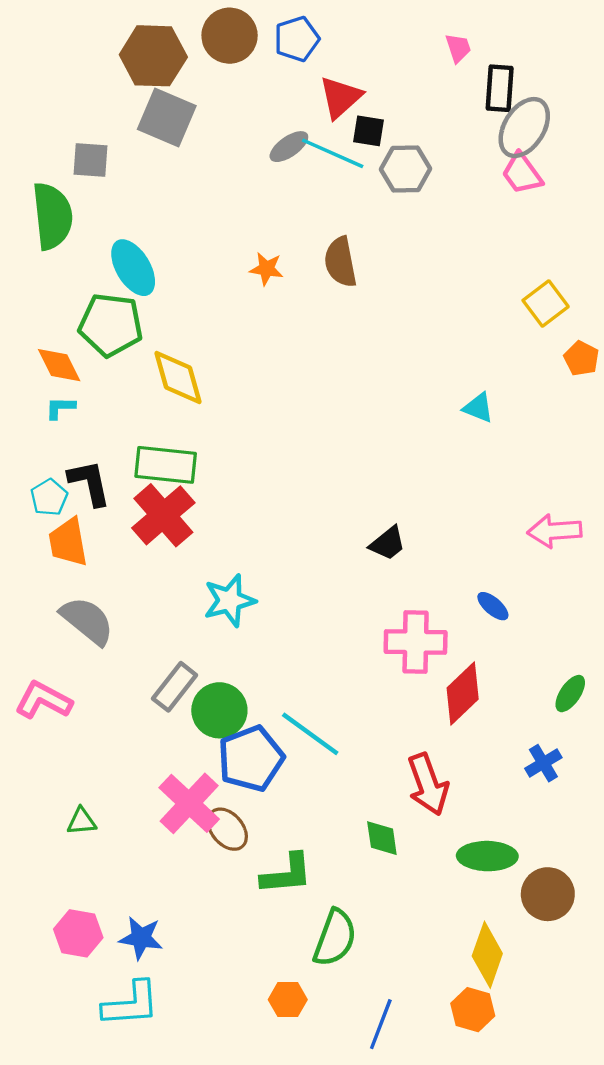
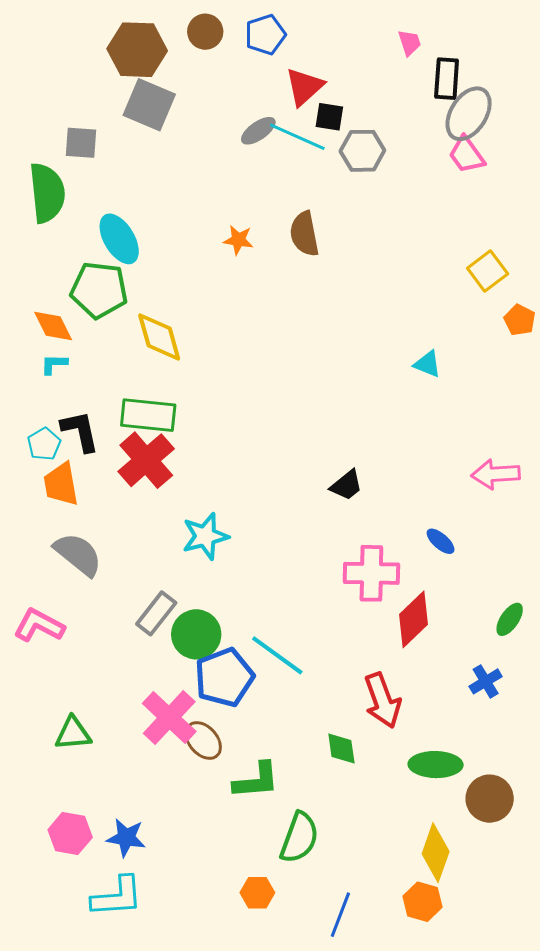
brown circle: (230, 36) -> (205, 32), size x0.7
green triangle: (82, 821) -> (73, 733), size x1.4

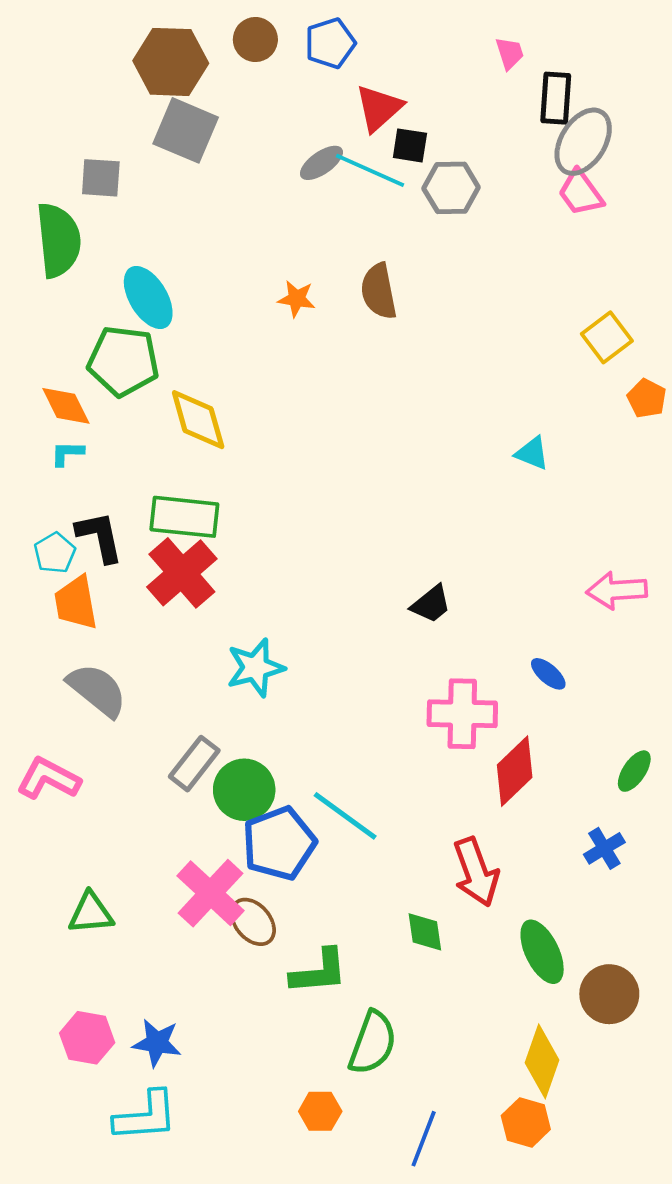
green ellipse: (436, 765) -> (542, 952), turned 63

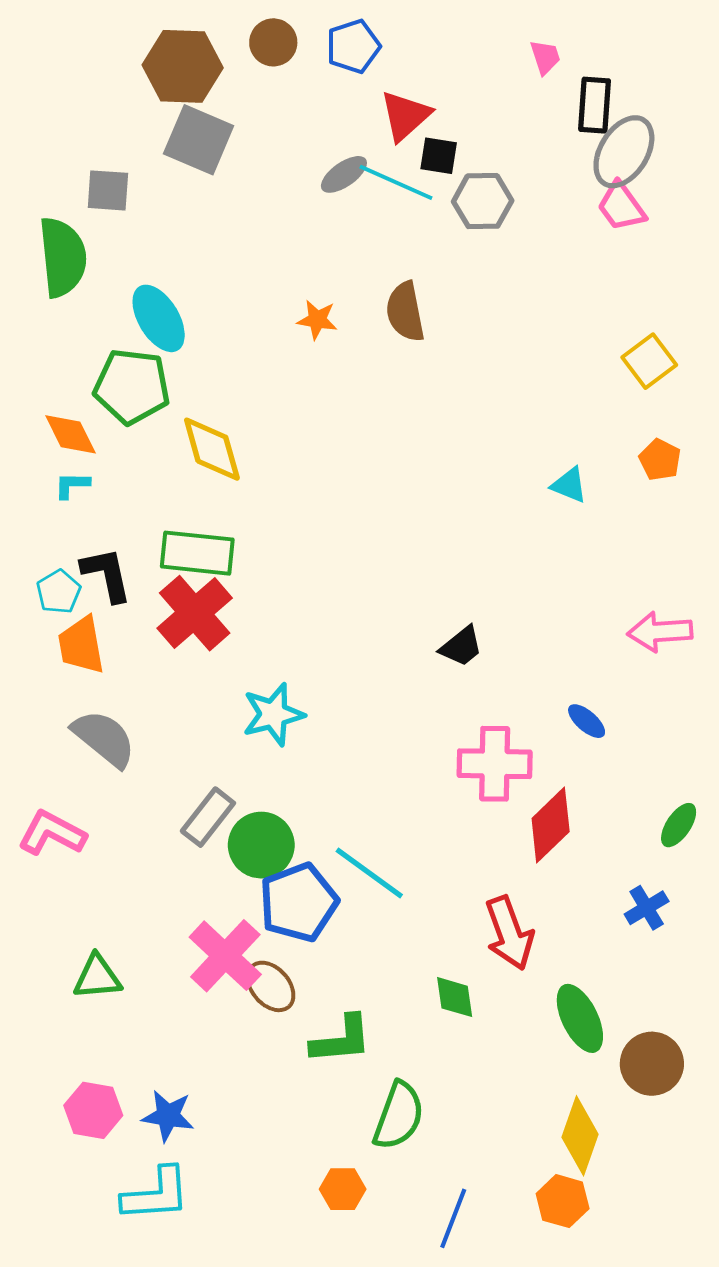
orange pentagon: (647, 398) -> (660, 460), moved

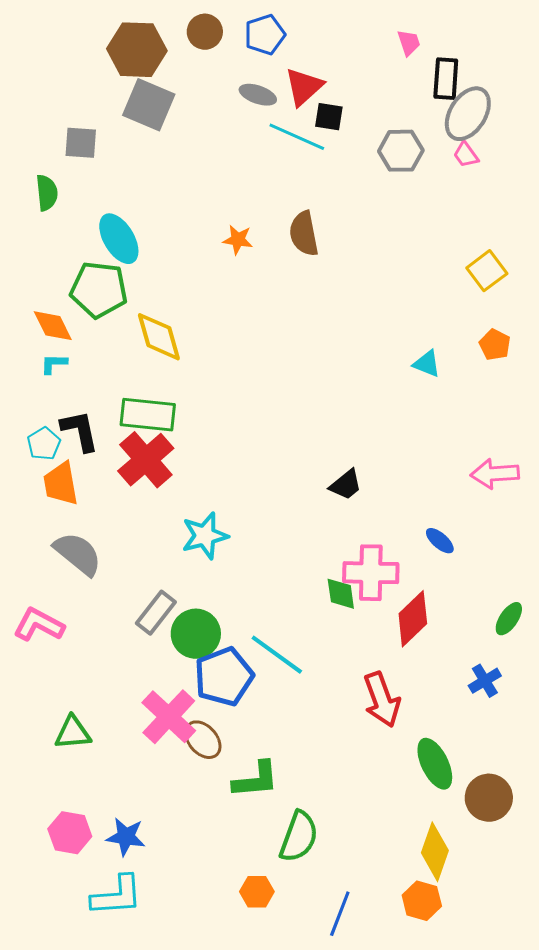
gray ellipse: (344, 174) -> (258, 95), moved, turned 54
gray hexagon: (483, 201) -> (401, 151), moved
pink trapezoid: (621, 206) -> (466, 155), size x0.7
green semicircle: (63, 257) -> (47, 193), size x0.6
green diamond: (455, 997) -> (341, 594), moved

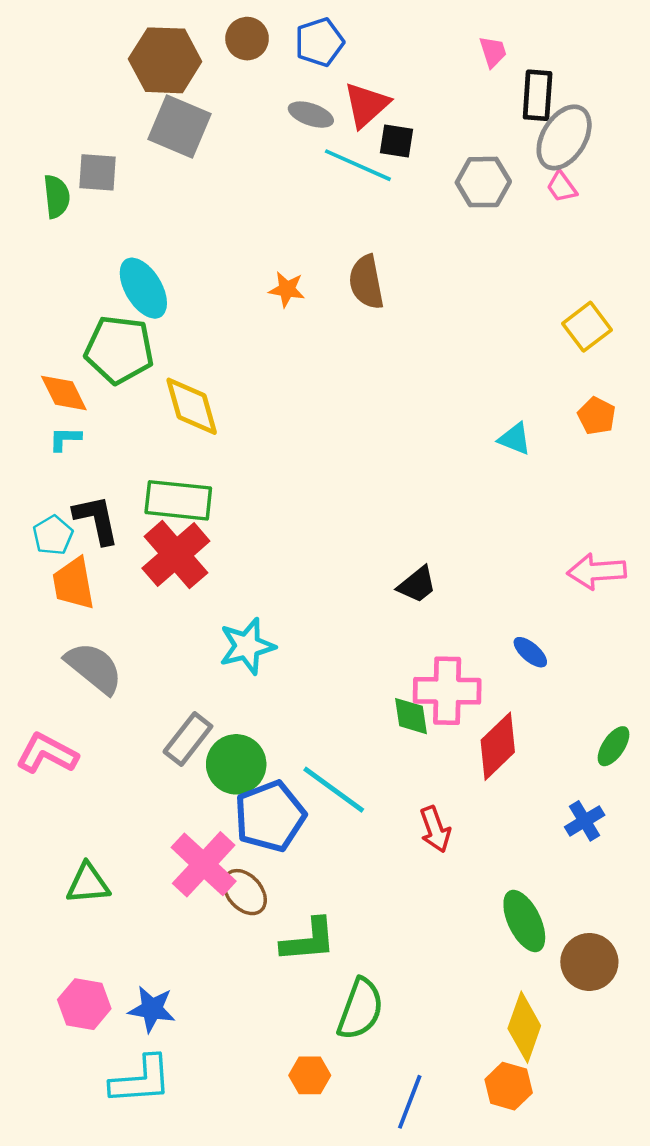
green semicircle: (47, 193) -> (57, 196), moved
red arrow: (382, 700) -> (435, 829), moved, size x0.7

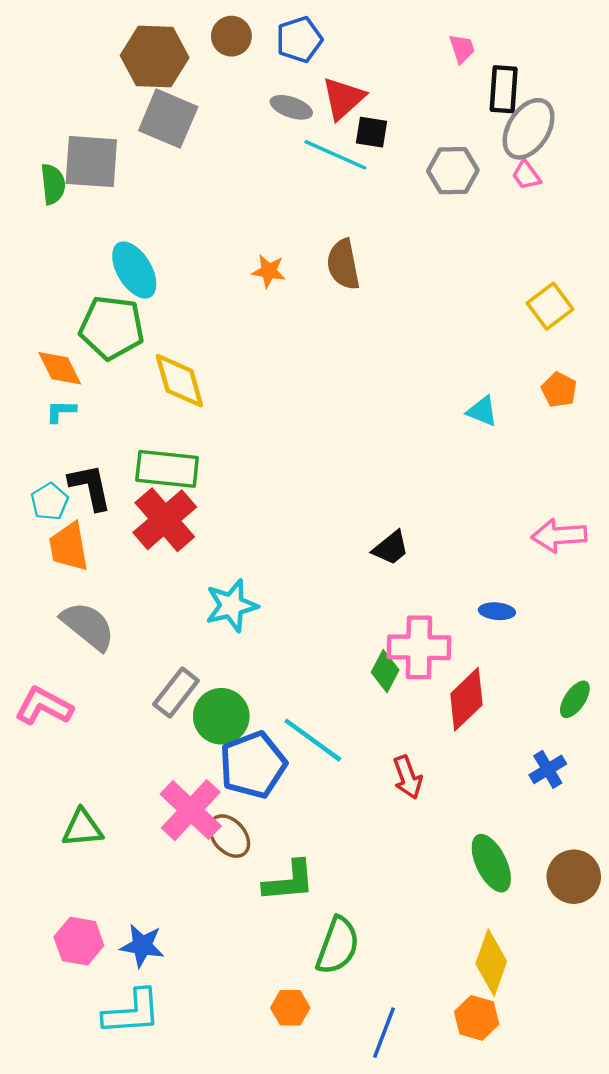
gray square: (98, 172) -> (91, 162), size x1.5
blue ellipse: (530, 652) -> (497, 611), turned -36
green diamond: (411, 716) -> (385, 671), turned 36
brown circle: (589, 962) -> (574, 877), moved

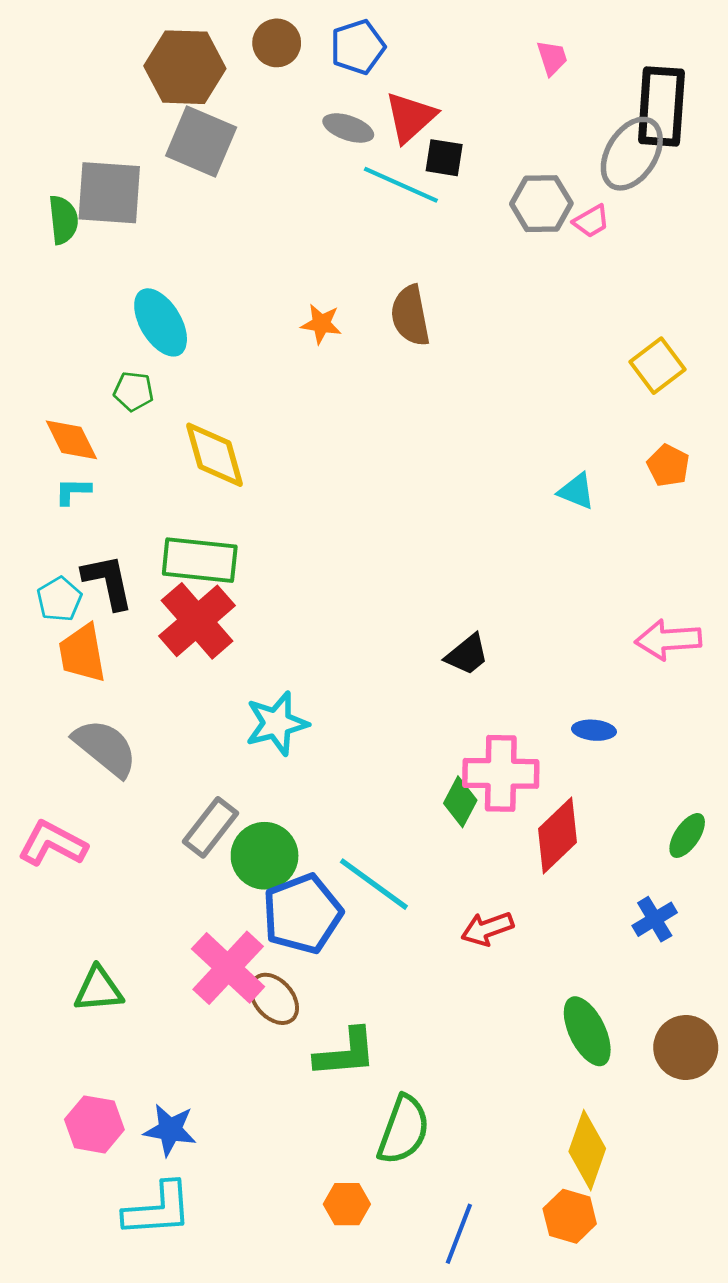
black rectangle: (504, 89) -> (661, 106), moved, size x1.4
pink trapezoid: (526, 175) -> (591, 221), moved, turned -84
green pentagon: (112, 328) -> (134, 391), size x0.5
red arrow: (408, 777) -> (487, 929), turned 90

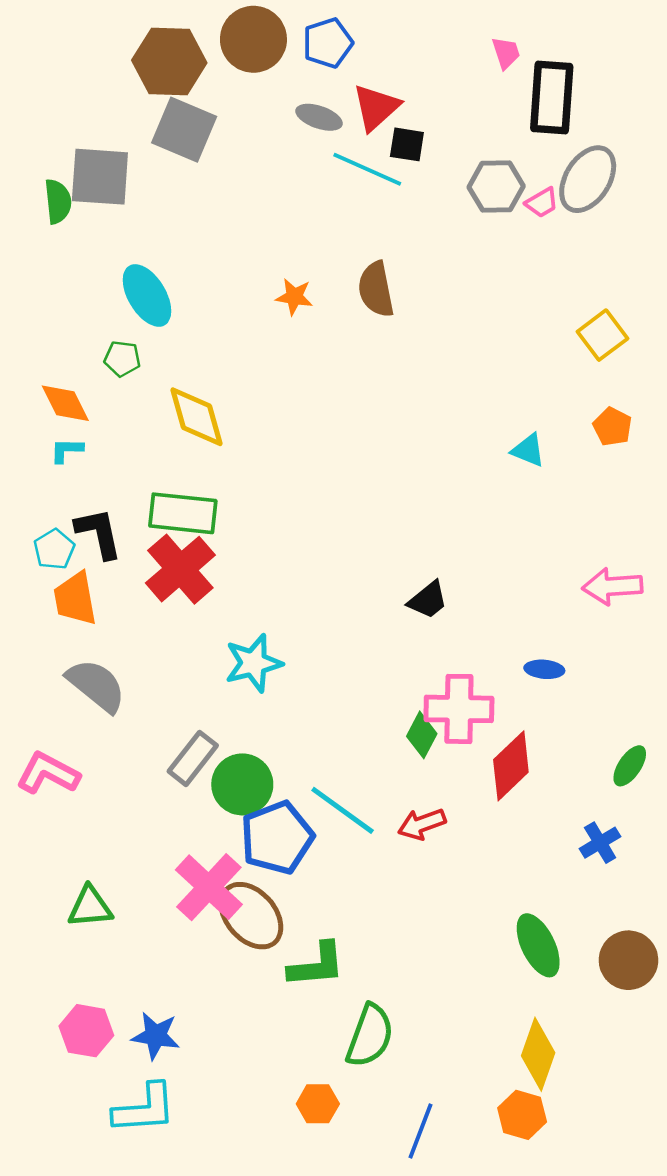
brown circle: (277, 43) -> (253, 39), size x1.5
black rectangle: (661, 106) -> (552, 97), moved
gray ellipse: (632, 154) -> (588, 179), moved
red arrow: (487, 929) -> (422, 824), moved
brown ellipse: (274, 999) -> (251, 916), size x1.4

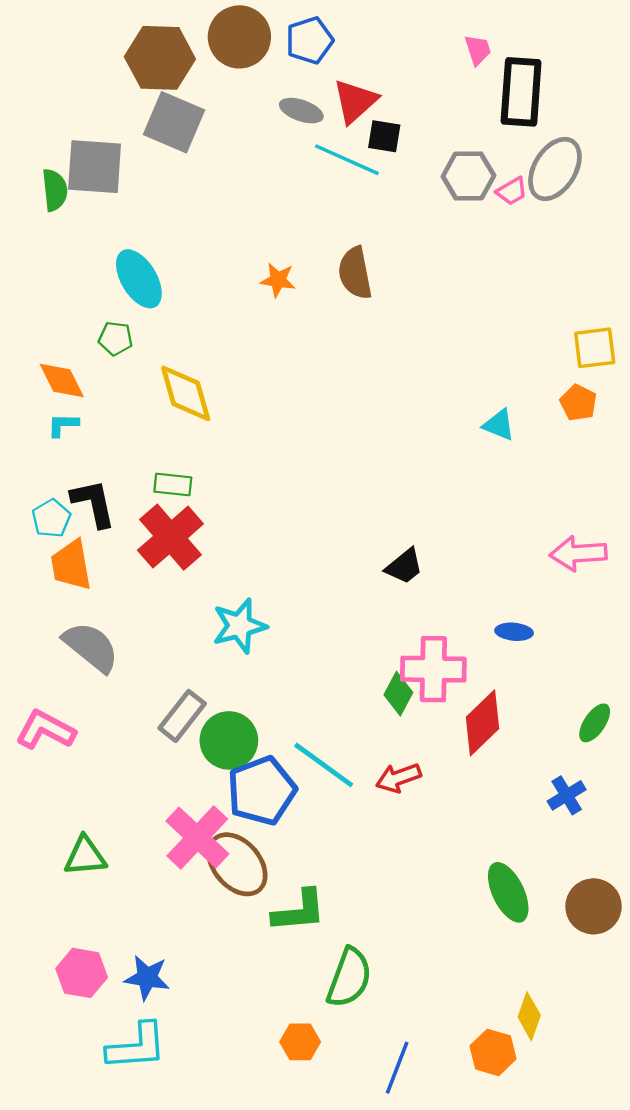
yellow square: (602, 335) -> (595, 348), moved, turned 30
green rectangle: (183, 513) -> (173, 485), size x0.6
yellow diamond: (538, 1054) -> (529, 1016), moved, size x0.7

